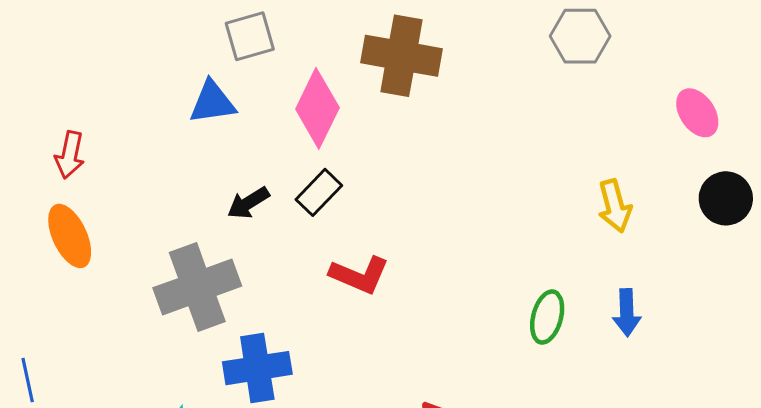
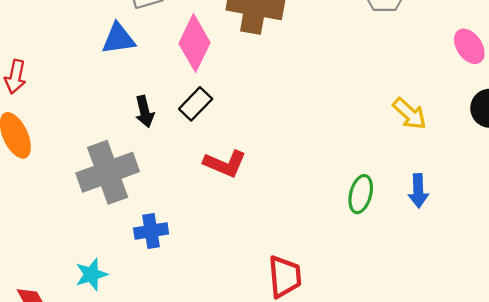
black arrow: (248, 203) -> (145, 111), turned -72
yellow arrow: (615, 206) -> (410, 114), turned -33
blue cross: (257, 368) -> (151, 231), size x0.7

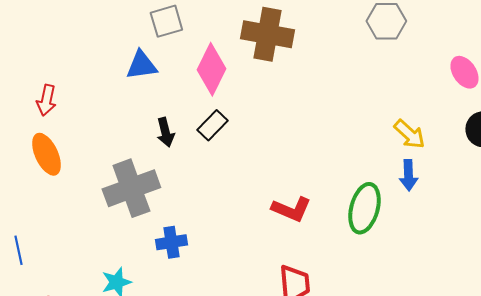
red L-shape: (225, 164) -> (291, 209), moved
blue arrow: (418, 191) -> (408, 175), moved
green ellipse: (361, 194) -> (364, 208), size x1.4

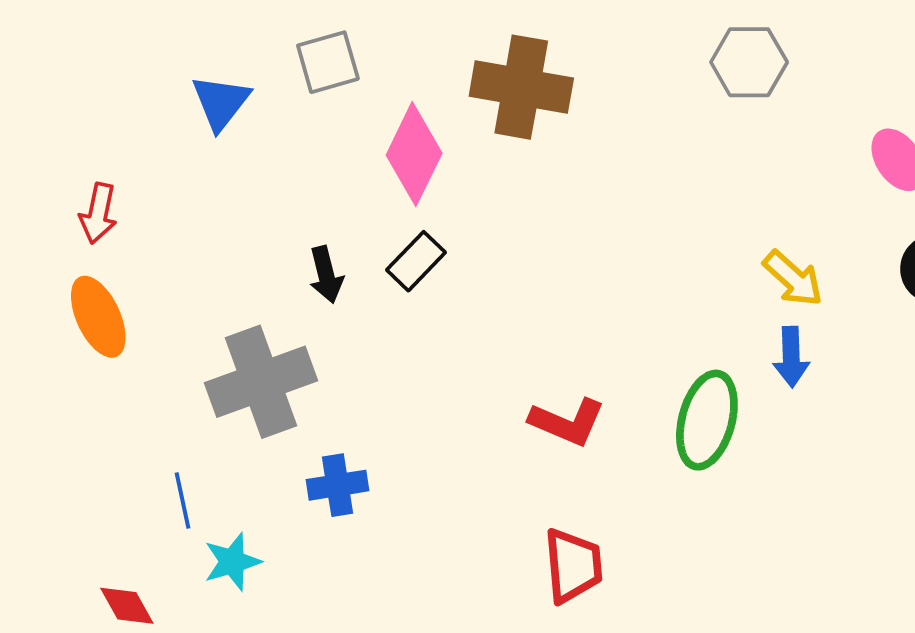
blue triangle: (141, 65) -> (221, 102), moved, turned -44
blue line: (18, 250) -> (182, 500), moved

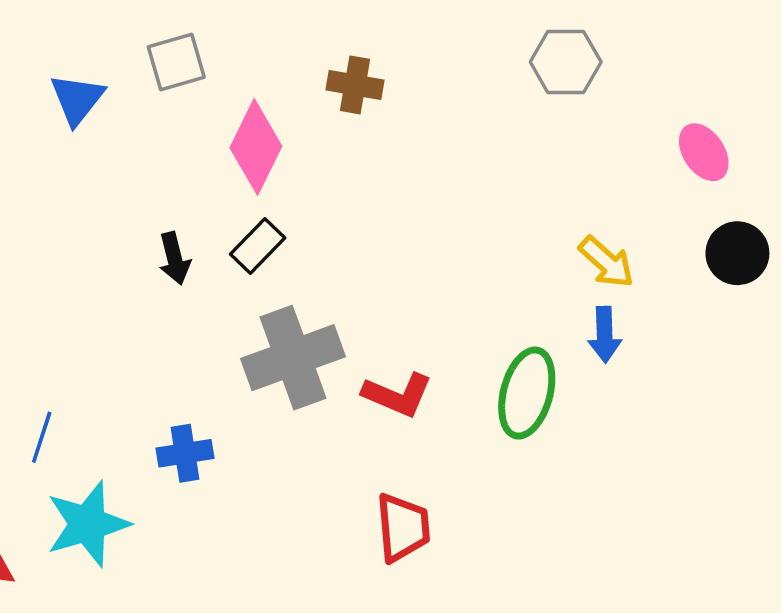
brown cross: (521, 87) -> (355, 85), size x0.6
gray cross: (261, 382) -> (293, 358), moved
blue line: (182, 500) -> (42, 437), moved, turned 30
cyan star: (232, 562) -> (88, 524), size x1.6

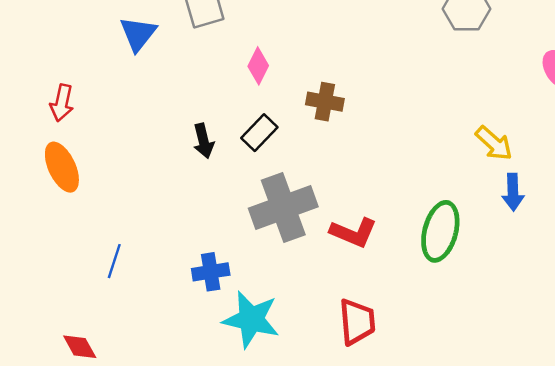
brown cross: (355, 85) -> (325, 102), moved
pink diamond: (256, 147) -> (258, 66), size x0.6
blue arrow: (605, 335) -> (513, 192), moved
cyan star: (88, 524) -> (251, 319), moved, turned 30

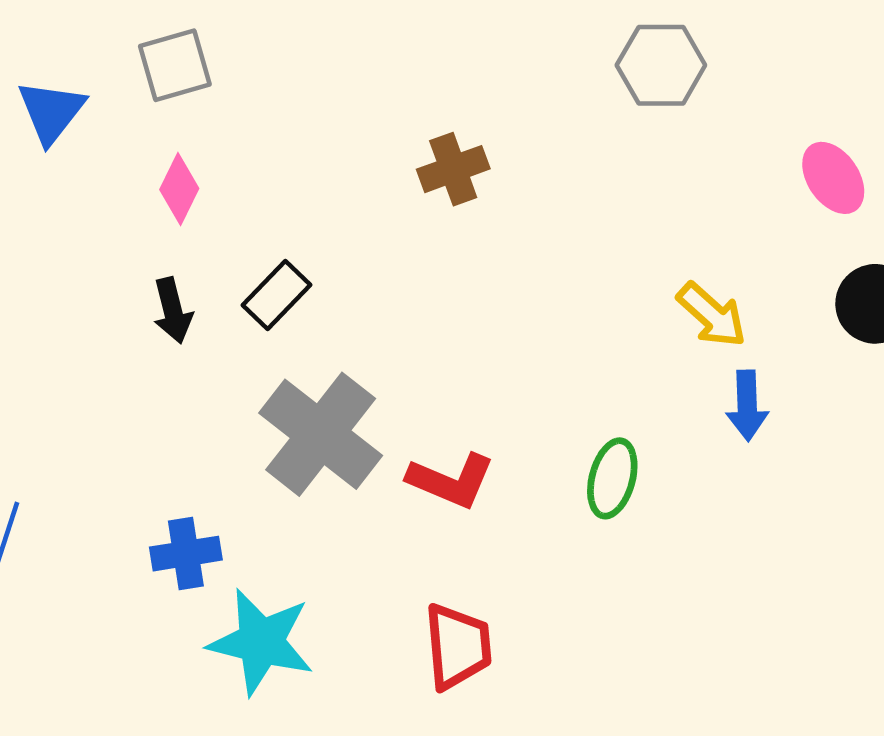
pink diamond: (258, 66) -> (179, 189), moved
brown cross: (325, 102) -> (453, 169), moved, turned -30
gray cross: (283, 208) -> (321, 434), turned -32
green ellipse: (440, 231) -> (612, 478), size x0.7

